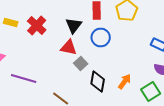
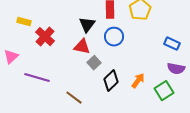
red cross: (37, 26) -> (45, 37), moved
black diamond: (98, 82) -> (111, 81), turned 35

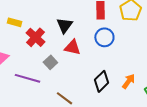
black triangle: (87, 25) -> (64, 25), moved
gray square: (94, 63) -> (50, 62), moved

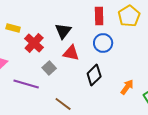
black diamond: (101, 81) -> (94, 75), moved

